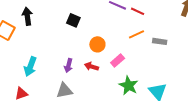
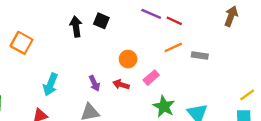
black arrow: (27, 16) -> (76, 27), moved
black square: (73, 20) -> (101, 21), moved
purple arrow: (68, 65) -> (94, 83), turned -40

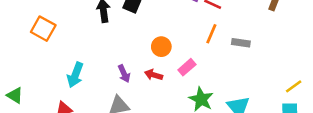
orange line: (173, 47) -> (211, 34), turned -42

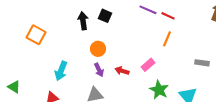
gray rectangle: (241, 43) -> (202, 63), moved
orange circle: (161, 47) -> (98, 49), moved

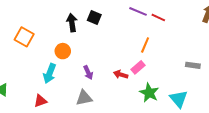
orange line: (167, 39) -> (145, 45), moved
orange circle: (98, 49) -> (63, 51), moved
red arrow: (122, 71) -> (121, 74), moved

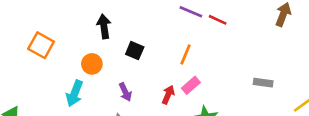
black square: (94, 18) -> (135, 51), moved
orange line: (145, 45) -> (186, 55), moved
red arrow: (121, 74) -> (168, 95), turned 96

